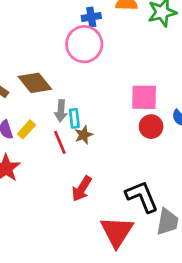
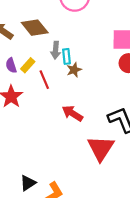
red line: (60, 142) -> (44, 80), moved
red arrow: (82, 189) -> (72, 113), turned 90

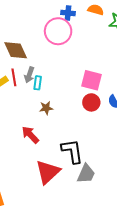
brown star: (74, 70) -> (46, 108), moved
red line: (44, 80) -> (14, 77), moved

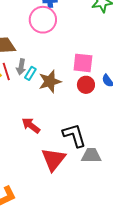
cyan rectangle: (38, 83) -> (30, 73), turned 32
brown star: (46, 108) -> (50, 81), moved, size x1.6
gray trapezoid: (86, 174) -> (91, 156), turned -105

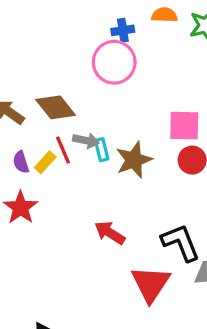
gray arrow: (21, 67) -> (86, 140), turned -84
cyan rectangle: (30, 73) -> (102, 150), turned -40

